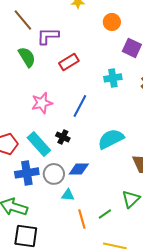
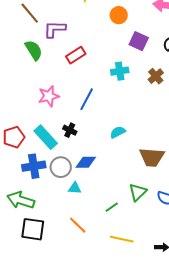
cyan semicircle: (111, 139) -> (118, 132), size x0.6
orange line: (82, 219) -> (78, 225), moved, turned -30

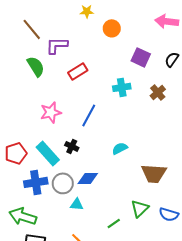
orange circle: (119, 15) -> (112, 28), moved

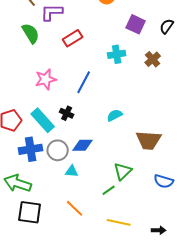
green triangle: (140, 208) -> (123, 171), moved

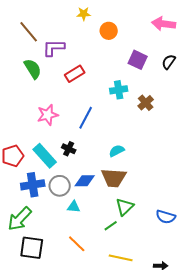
brown cross: (153, 59) -> (146, 103), moved
brown trapezoid: (149, 140) -> (114, 178), moved
green arrow: (18, 183) -> (20, 219), turned -64

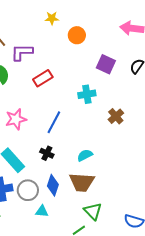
brown cross: (146, 103) -> (116, 116), moved
black cross: (69, 149) -> (47, 153), moved
blue diamond: (85, 181) -> (53, 185), turned -70
green triangle: (125, 207) -> (93, 211), turned -30

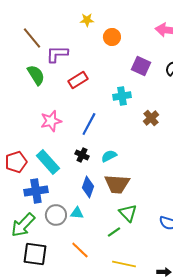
cyan semicircle: (85, 155) -> (109, 156), moved
gray circle: (28, 190) -> (56, 215), moved

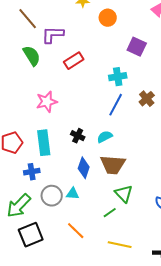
blue line: (89, 124) -> (116, 105), moved
cyan rectangle: (48, 162) -> (44, 143), turned 35
blue cross: (36, 191) -> (32, 172), size x0.7
black square: (35, 254) -> (31, 235), turned -30

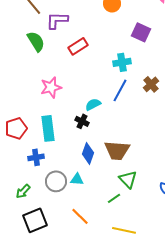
cyan semicircle: (105, 137) -> (93, 104), moved
green arrow: (19, 206) -> (23, 191), size x0.6

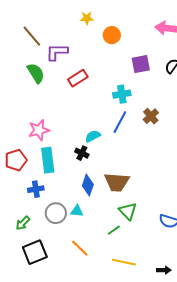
purple square: (141, 32) -> (141, 64), turned -36
pink star: (51, 87) -> (39, 130), moved

